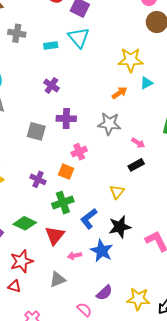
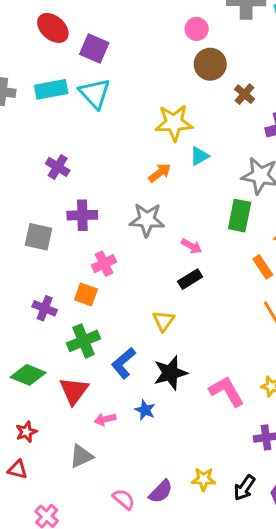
cyan rectangle: (51, 45) -> (51, 89), moved, size x1.5
blue star: (102, 251) -> (145, 410), size x0.6
red star: (22, 261) -> (26, 432), size x0.6
purple semicircle: (104, 293) -> (161, 492), moved
yellow star: (138, 299) -> (204, 479), size x0.7

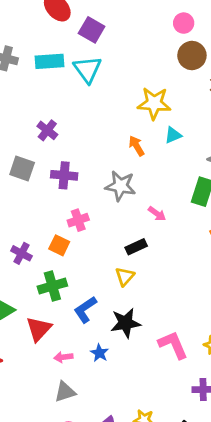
orange arrow: (160, 173) -> (137, 146), turned -90
gray square: (38, 237) -> (22, 168), moved
black rectangle: (190, 279) -> (136, 247), moved
gray triangle: (81, 456) -> (65, 392), moved

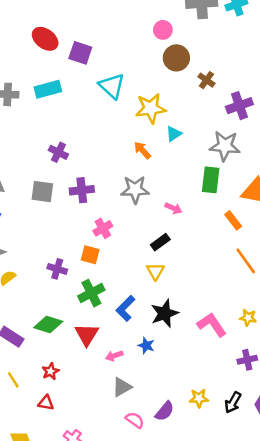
cyan triangle: (87, 69) -> (112, 86), moved

